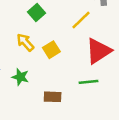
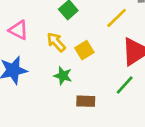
green star: (20, 77) -> (63, 76), moved
green line: (89, 82) -> (125, 85), turned -42

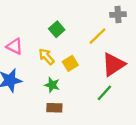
brown rectangle: (86, 101) -> (54, 108), moved

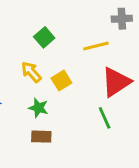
yellow line: (98, 36) -> (96, 46), turned 30
green line: (104, 93) -> (105, 118), turned -66

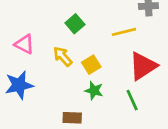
green star: (38, 108) -> (94, 91), moved

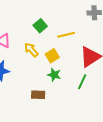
yellow line: (124, 32) -> (66, 35), moved
green line: (132, 100) -> (82, 82), turned 49

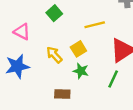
green square: (40, 26) -> (54, 13), moved
yellow arrow: (31, 50) -> (54, 55), moved

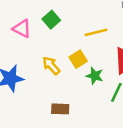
pink triangle: (22, 32) -> (22, 29), moved
green star: (81, 71) -> (95, 76), moved

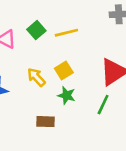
yellow line: (96, 32) -> (66, 33), moved
green star: (95, 76) -> (66, 95), moved

